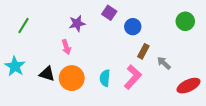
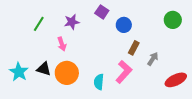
green line: (23, 26) -> (39, 24), moved
gray arrow: (164, 63) -> (153, 59), turned 80
cyan star: (15, 66) -> (19, 72), moved
cyan semicircle: (105, 78) -> (99, 82), moved

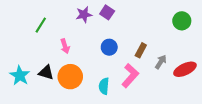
purple star: (72, 22) -> (84, 15), moved
blue circle: (124, 25) -> (109, 47), moved
red ellipse: (176, 80) -> (185, 69), moved

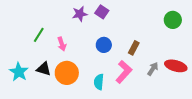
green line: (41, 25) -> (39, 35), moved
gray arrow: (161, 62) -> (153, 69), moved
red ellipse: (185, 69) -> (176, 66), turned 40

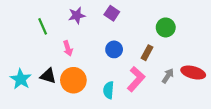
purple star: (80, 14) -> (77, 15), moved
green circle: (173, 20) -> (166, 27), moved
green line: (39, 35) -> (43, 26), moved, turned -56

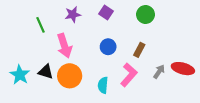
green circle: (166, 27) -> (146, 15), moved
pink arrow: (68, 48) -> (64, 46), size x1.6

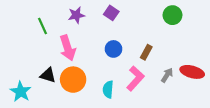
green circle: (146, 15) -> (173, 15), moved
cyan star: (20, 75) -> (21, 92), moved

